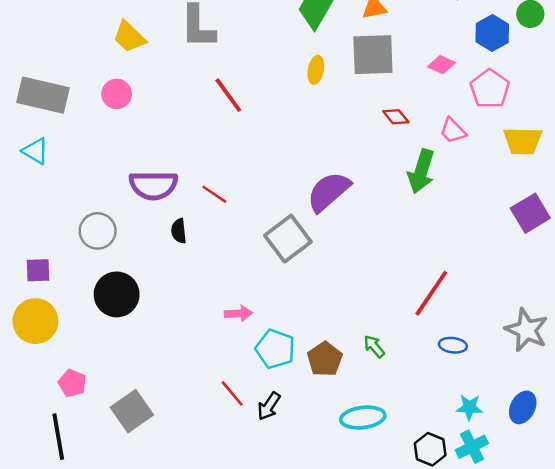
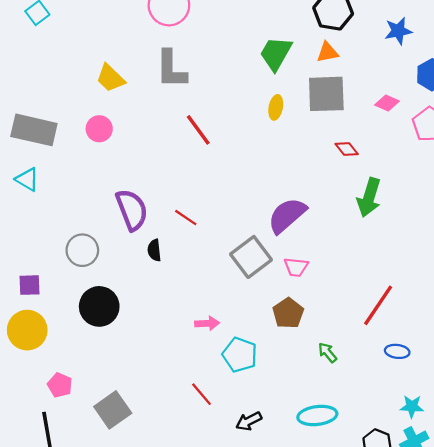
pink trapezoid: (453, 131) -> (296, 267), moved, turned -40
purple semicircle: (153, 185) -> (132, 210), turned -111
brown pentagon: (325, 359) -> (288, 313), moved
black arrow: (269, 406) -> (249, 421), moved, turned 30

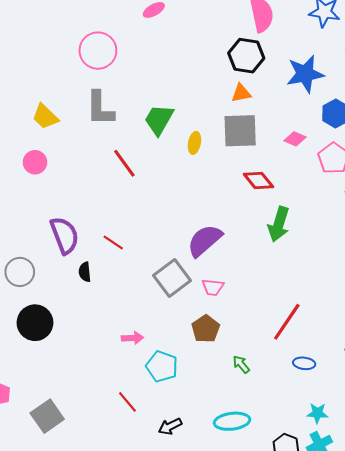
blue star: (398, 31) -> (305, 74), size x1.5
green trapezoid: (276, 53) -> (159, 120), moved
red diamond: (347, 149) -> (258, 181), size x1.4

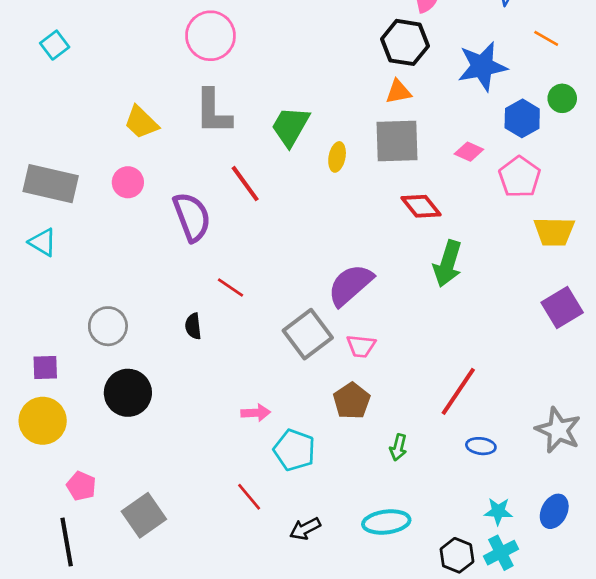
purple semicircle: (64, 235) -> (192, 217), moved
green arrow: (241, 364) -> (398, 447), turned -126

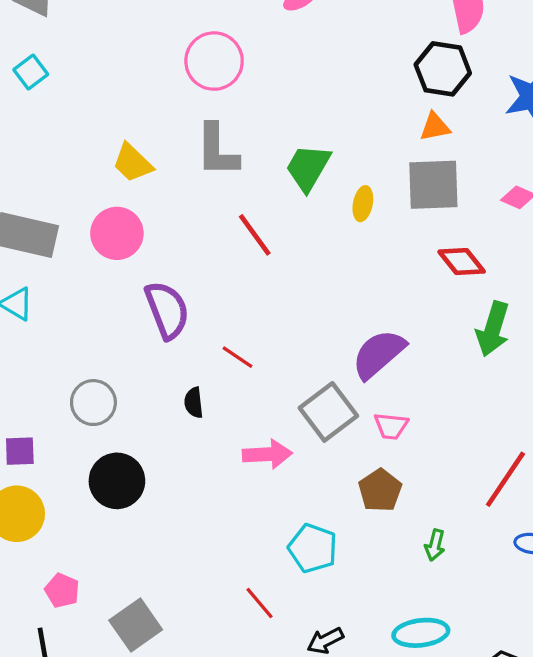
pink circle: (128, 182) -> (117, 233), size x1.4
purple semicircle: (192, 217) -> (167, 310), moved
pink arrow: (256, 413) -> (267, 454), moved, size x1.4

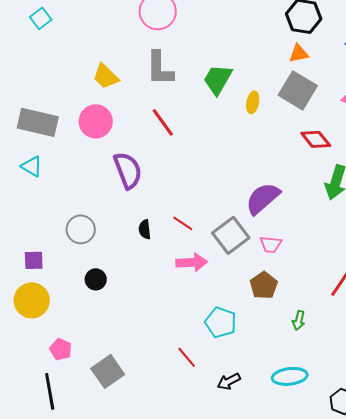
gray square: (433, 185) -> (298, 90), turned 33
red line: (255, 235) -> (163, 122), moved
red line: (238, 357) -> (183, 223), moved
black circle: (117, 481) -> (96, 279), size x0.6

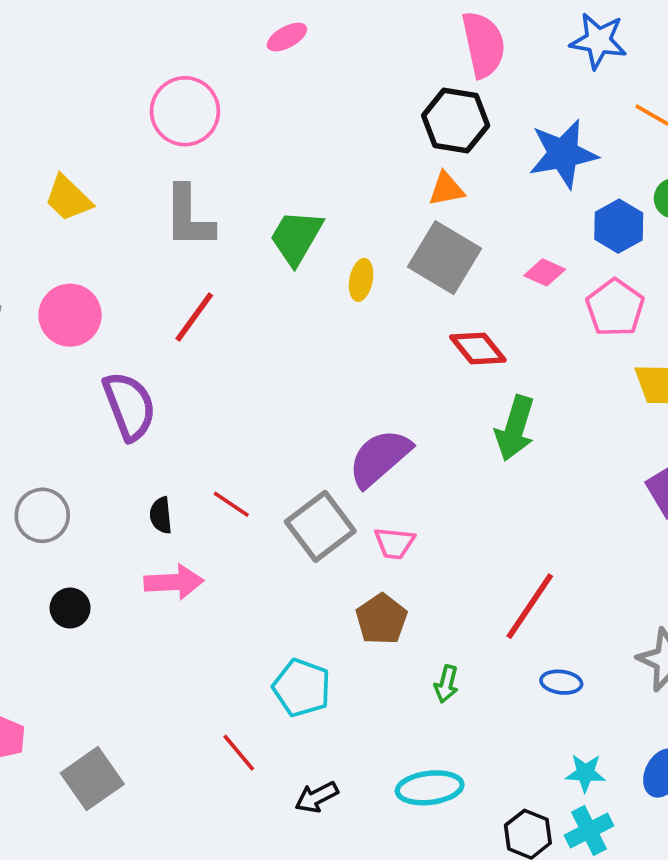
yellow trapezoid: (106, 76) -> (68, 198), moved
red line: (163, 122) -> (194, 317), turned 72
pink arrow: (192, 262) -> (174, 582), moved

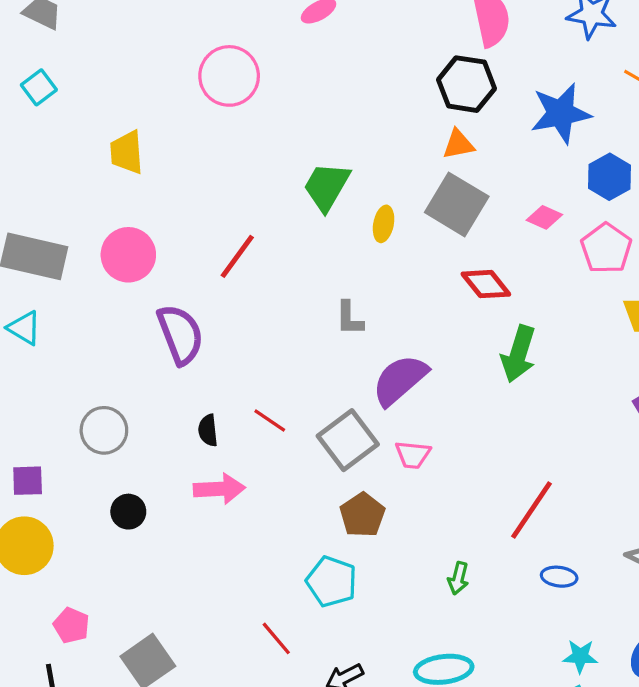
yellow trapezoid: (68, 198) -> (127, 152), turned 42
gray L-shape: (189, 217) -> (349, 318), moved, size x0.6
brown pentagon: (381, 619) -> (362, 515), moved

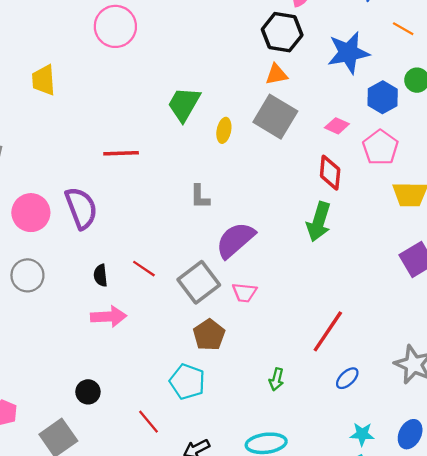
pink circle: (128, 255) -> (31, 213), moved
red line: (237, 256) -> (121, 153), turned 52
red diamond: (486, 284) -> (330, 173), moved, turned 44
black circle: (128, 512) -> (88, 392), moved
blue ellipse: (559, 577) -> (347, 378), turned -50

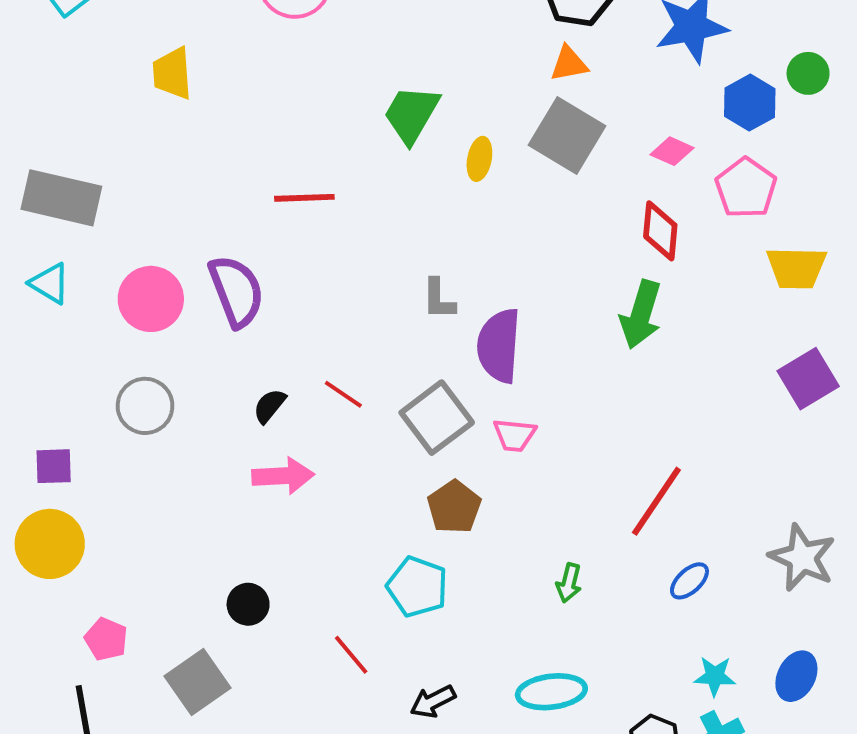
gray L-shape: (200, 197) -> (439, 299), moved
purple semicircle: (235, 240) -> (499, 346), turned -45
black semicircle: (101, 275) -> (269, 406), turned 45

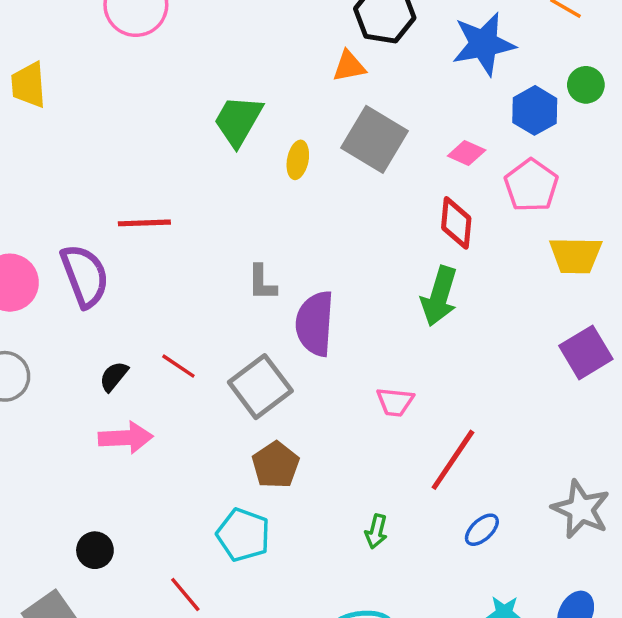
orange triangle: (569, 64) -> (349, 66), moved
red line: (304, 198) -> (144, 223), moved
pink trapezoid: (514, 435) -> (395, 402), moved

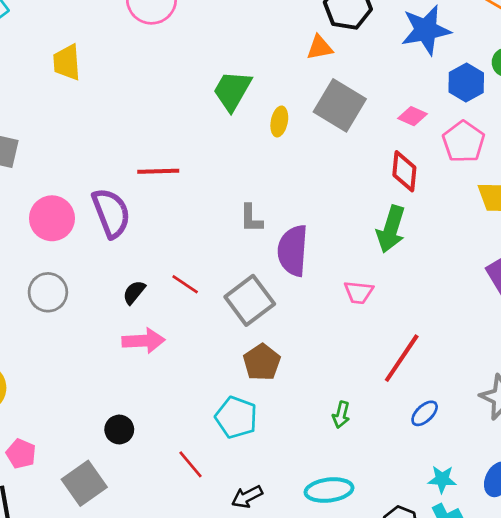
pink trapezoid: (395, 402) -> (359, 292), moved

